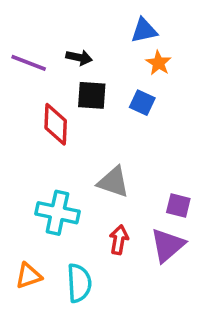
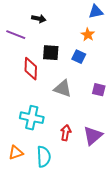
blue triangle: (144, 30) -> (96, 12), moved
black arrow: (79, 57) -> (39, 19), moved
gray triangle: (113, 182) -> (63, 89), moved
purple square: (178, 205) -> (99, 90), moved

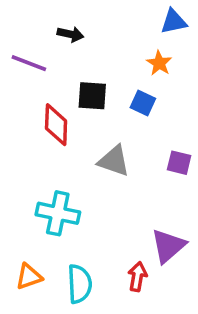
red arrow: (66, 133) -> (137, 277), moved

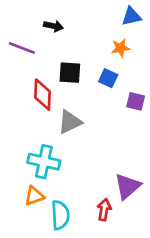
orange star: (159, 63) -> (121, 48), turned 30
gray triangle: (114, 161) -> (70, 122), moved, turned -44
purple square: (179, 163) -> (136, 101), moved
orange triangle: (29, 277) -> (34, 196), moved

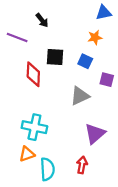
black arrow: (53, 26) -> (42, 20), turned 40
gray triangle: (70, 122) -> (80, 96), moved
purple triangle: (127, 186) -> (95, 134), moved

